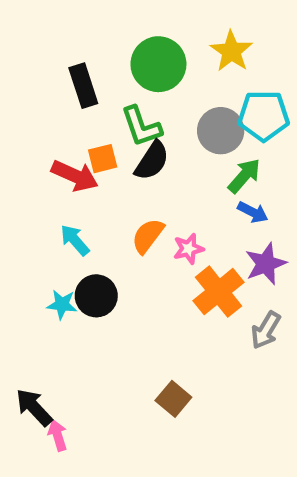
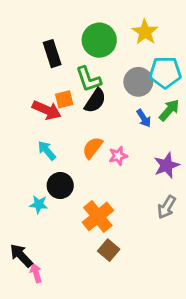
green arrow: (244, 176) -> (169, 110), moved
blue arrow: (253, 212) -> (144, 118), moved, turned 30
orange cross: (219, 292) -> (98, 216), moved
cyan star: (62, 304) -> (39, 204), moved

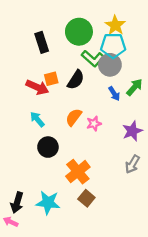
cyan pentagon: (165, 72) -> (113, 46), moved
green L-shape: (88, 79) -> (93, 58), moved, turned -30
cyan star: (39, 204) -> (48, 203), moved, size x1.6
black arrow: (21, 256) -> (17, 203), turned -120
pink arrow: (36, 273) -> (11, 222), moved, turned -48

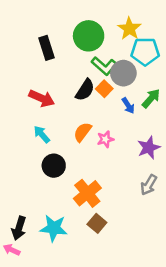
cyan pentagon: (113, 46) -> (145, 51), moved
orange square: (51, 79) -> (104, 89), moved, turned -32

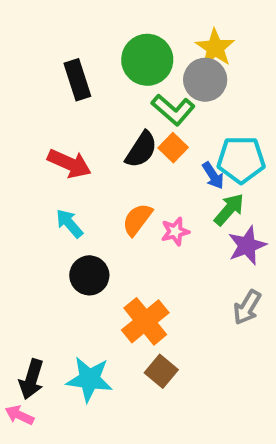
cyan pentagon: (145, 51) -> (241, 160), moved
gray circle: (123, 73) -> (205, 80), moved
green arrow: (151, 98) -> (229, 210), moved

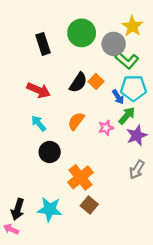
yellow star: (215, 48) -> (132, 26), moved
green L-shape: (173, 110) -> (127, 60), moved
pink star: (175, 231) -> (106, 128), moved

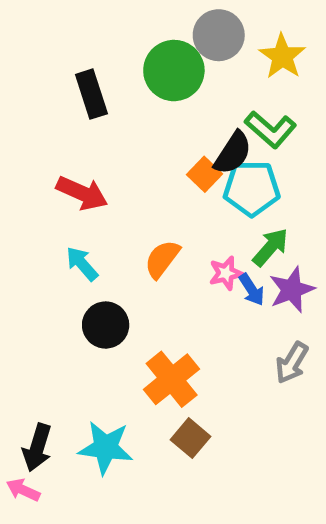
gray circle: (114, 44) -> (219, 35), moved
black semicircle: (78, 83) -> (233, 153), moved
cyan pentagon: (133, 88) -> (252, 188), moved
blue arrow: (118, 97) -> (252, 290), moved

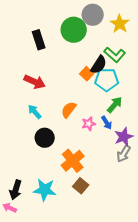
pink star: (226, 273) -> (89, 124), moved
purple star: (292, 290) -> (124, 137), moved

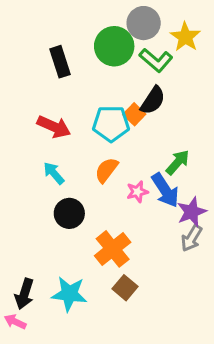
green L-shape: (115, 55) -> (156, 60), moved
cyan pentagon: (107, 80) -> (111, 124), moved
blue arrow: (107, 123) -> (165, 190), size x1.6

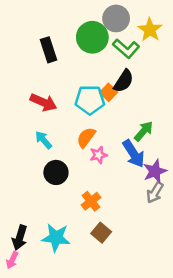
pink star: (137, 192) -> (99, 155), moved
orange cross: (113, 249) -> (91, 201), size x0.7
pink arrow: (15, 322) -> (12, 260), turned -90

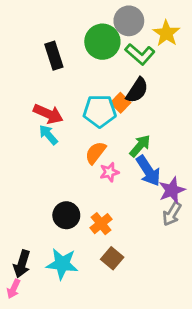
green arrow: (144, 131) -> (140, 146), moved
cyan arrow: (43, 140) -> (48, 135), moved
black circle: (56, 172) -> (66, 215), moved

